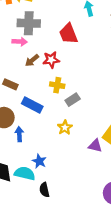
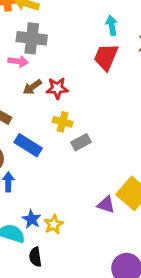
red trapezoid: (68, 34) -> (106, 57), moved, turned 40
yellow star: (65, 127) -> (54, 224), moved

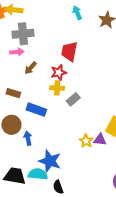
red trapezoid: (106, 57) -> (69, 51), moved
red star: (57, 88) -> (59, 72), moved
blue star: (32, 219) -> (50, 161), size x1.6
yellow star: (54, 224) -> (86, 141), moved

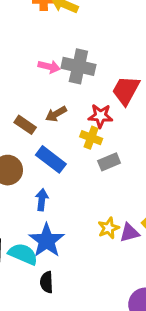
gray cross: (23, 34) -> (78, 66), moved
brown arrow: (31, 68) -> (56, 114), moved
blue arrow: (28, 138) -> (42, 200), moved
purple triangle: (100, 140) -> (129, 233), turned -40

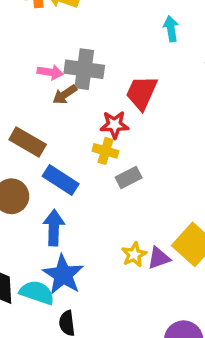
brown arrow: (56, 114) -> (65, 95), moved
brown rectangle: (25, 125) -> (28, 142), size x1.4
blue arrow: (42, 200) -> (54, 228), size x1.4

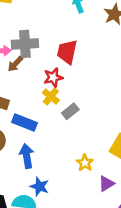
yellow cross: (105, 151) -> (51, 96), turned 35
purple triangle: (159, 258) -> (106, 184), moved
blue star: (63, 275) -> (39, 187), size x0.7

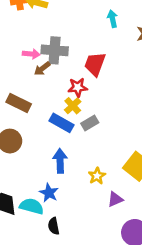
blue rectangle: (24, 123) -> (62, 123), moved
blue arrow: (27, 156) -> (60, 161), moved

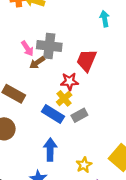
pink arrow: (31, 54) -> (27, 48), turned 49

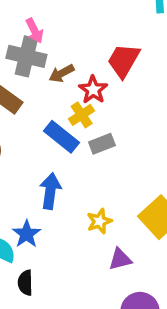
gray cross: (49, 46) -> (26, 56), moved
brown arrow: (37, 63) -> (62, 73), moved
red star: (69, 81) -> (93, 90), turned 30

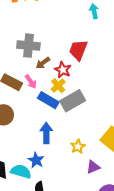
pink arrow: (35, 31) -> (31, 82), moved
gray cross: (26, 56) -> (28, 46), moved
gray rectangle: (102, 144) -> (73, 101), size x1.6

